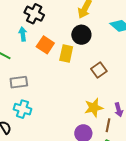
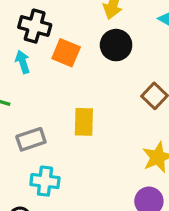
orange square: (45, 45) -> (66, 53), moved
yellow rectangle: (66, 53) -> (84, 122), moved

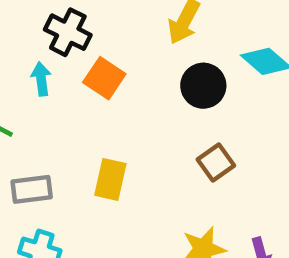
black circle: (116, 45) -> (203, 86), moved

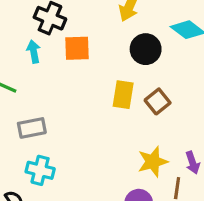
orange square: (104, 78) -> (77, 48), turned -32
yellow rectangle: (110, 179) -> (123, 95), moved

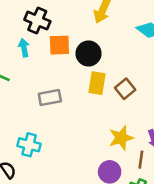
black circle: (146, 49) -> (89, 53), moved
gray rectangle: (32, 128) -> (50, 98), moved

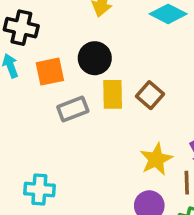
orange square: (59, 45) -> (50, 72), moved
gray rectangle: (50, 98) -> (73, 109), moved

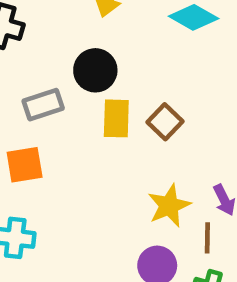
orange square: (50, 72) -> (25, 165), moved
gray rectangle: (73, 109) -> (43, 105), moved

